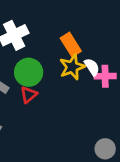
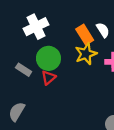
white semicircle: (92, 67) -> (103, 30), moved

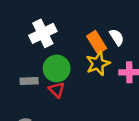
gray rectangle: (24, 70) -> (29, 81), turned -35
red triangle: (48, 78) -> (57, 90), turned -35

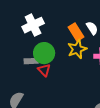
gray rectangle: (29, 81) -> (31, 61), moved

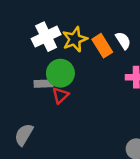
yellow star: (77, 49) -> (75, 39), moved
red triangle: (44, 70) -> (60, 95), turned 32

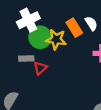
yellow star: (75, 39) -> (56, 39), moved, turned 30
green circle: (60, 73) -> (40, 37), moved

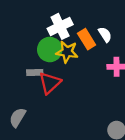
white cross: (28, 20) -> (60, 26), moved
red triangle: (40, 68) -> (50, 83), size x1.5

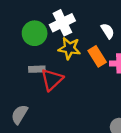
orange rectangle: (87, 39) -> (97, 56), moved
green circle: (50, 49) -> (35, 33), moved

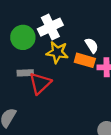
white semicircle: (108, 31) -> (92, 45), moved
orange rectangle: (97, 56) -> (85, 60), turned -42

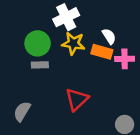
green circle: (23, 37) -> (38, 43), moved
red triangle: (40, 83) -> (77, 99), moved

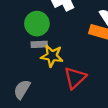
yellow star: (73, 43) -> (52, 56), moved

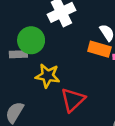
gray rectangle: (39, 44) -> (18, 54), moved

